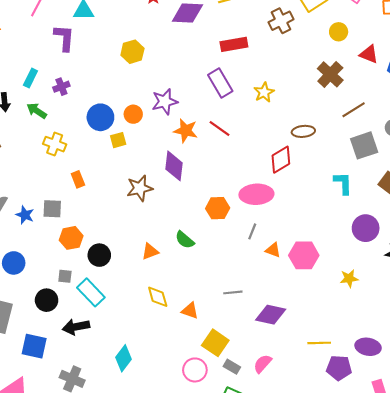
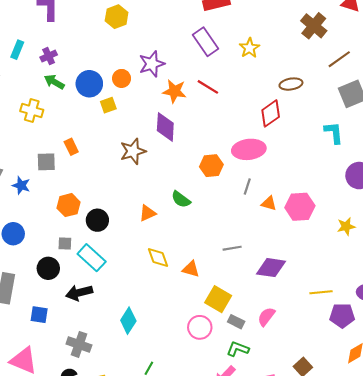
green arrow: (37, 111) -> (54, 82), moved
yellow cross: (55, 144) -> (32, 110), moved
gray square: (52, 209) -> (46, 162), moved
blue square: (34, 346) -> (39, 315), size x0.7

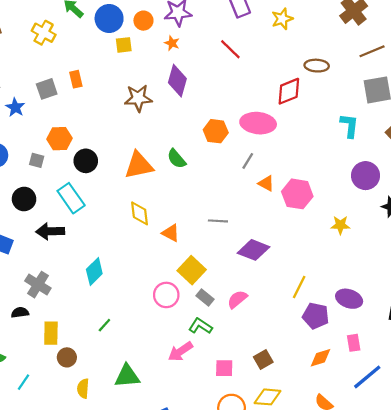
orange star: (175, 91) -> (172, 43), moved, size x0.6
gray square: (46, 162) -> (47, 89), turned -30
orange triangle: (147, 213) -> (139, 165), size x1.6
gray square: (65, 243) -> (37, 160), moved
yellow line: (321, 292) -> (299, 287), turned -70

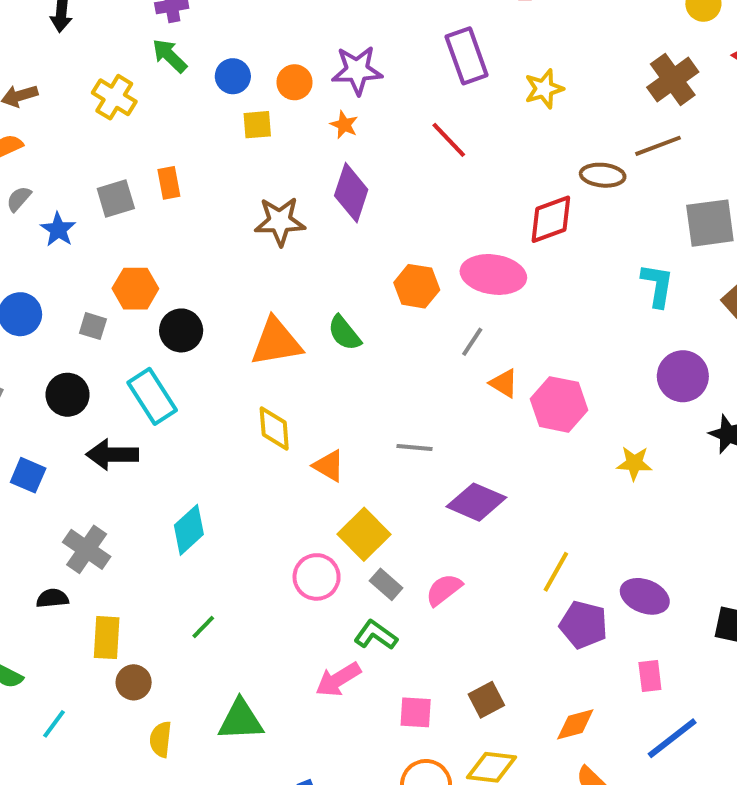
blue circle: (109, 19) -> (233, 76), size x0.7
brown line: (372, 51) -> (658, 146), moved
orange diamond: (320, 358) -> (575, 724), moved

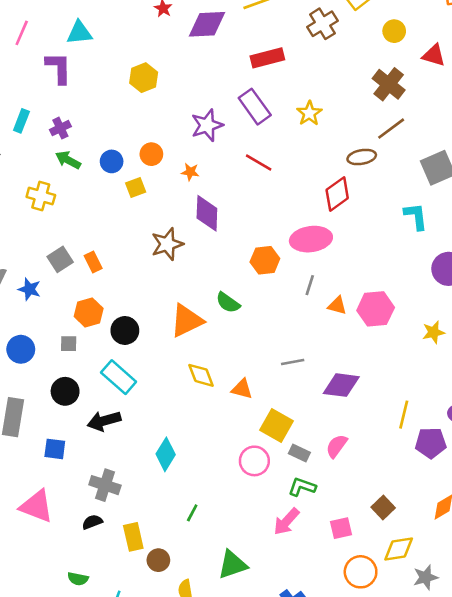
purple star: (357, 70) -> (207, 125), moved
orange rectangle: (169, 183) -> (93, 262), moved

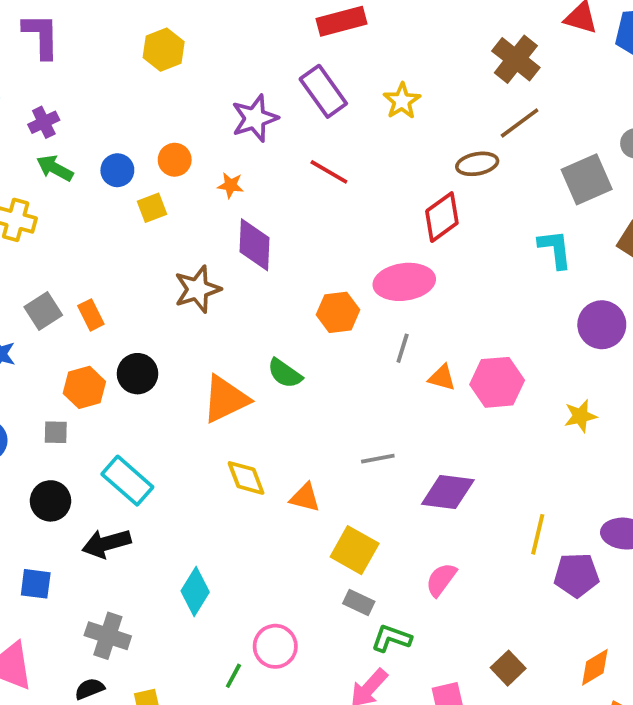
black circle: (125, 330) -> (137, 374), moved
gray rectangle: (299, 453) -> (359, 602), moved
pink circle: (254, 461) -> (275, 646), moved

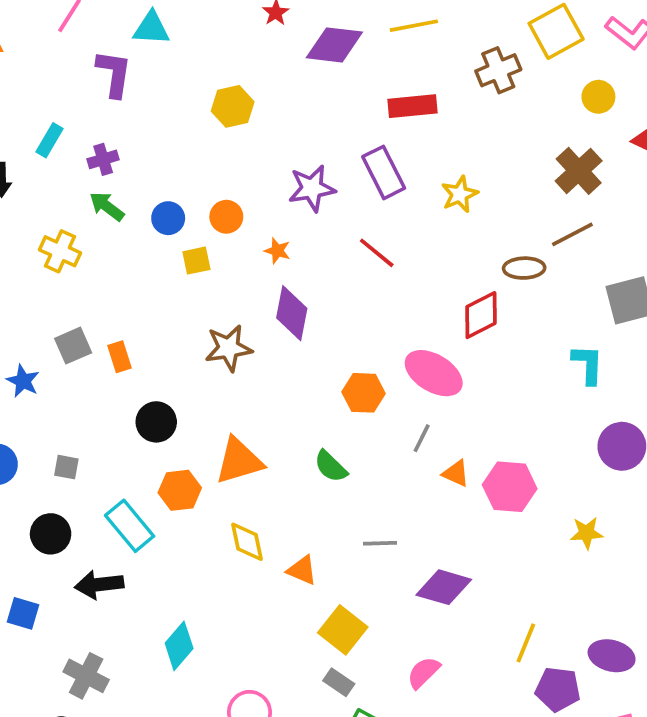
pink ellipse: (404, 282) -> (434, 373), turned 30
green semicircle: (285, 373) -> (331, 466), moved
orange hexagon: (84, 387) -> (180, 490), moved

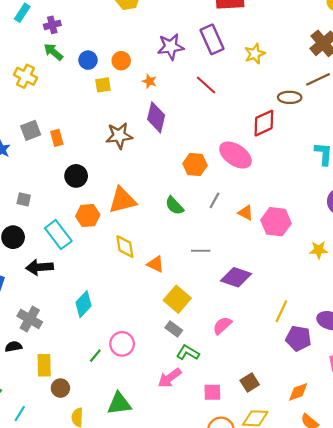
gray line: (422, 438) -> (215, 200), moved

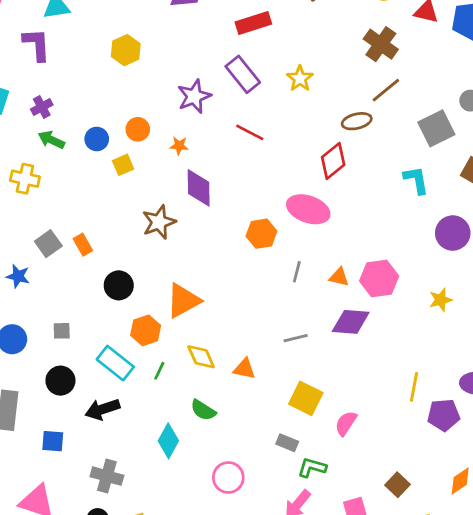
green semicircle: (174, 206) -> (203, 410), moved
purple diamond: (236, 277) -> (351, 322), moved
yellow square: (177, 299) -> (306, 398), moved
green line: (95, 356) -> (159, 371), moved

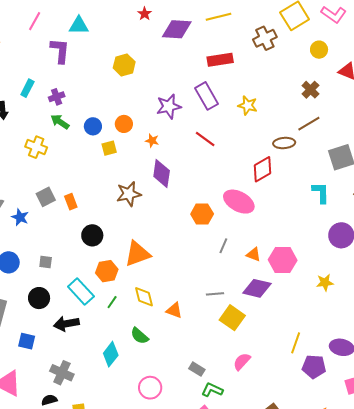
brown cross: (381, 44) -> (310, 90), size x0.7
yellow star: (300, 78) -> (248, 105), turned -30
yellow square: (306, 398) -> (232, 318), moved

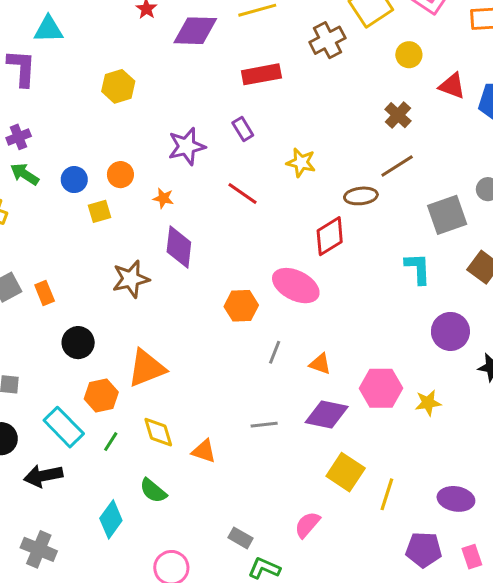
purple rectangle: (207, 96) -> (243, 129), size x0.6
yellow star: (248, 105) -> (301, 163), moved
pink hexagon: (283, 260) -> (381, 388), moved
yellow square: (232, 318) -> (346, 472), moved
purple pentagon: (314, 367) -> (424, 550), moved

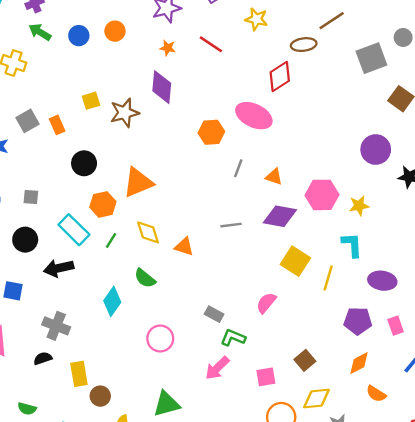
orange star: (163, 198) -> (168, 48), moved
yellow square: (100, 211) -> (91, 101), moved
cyan L-shape: (418, 268) -> (352, 245), moved

